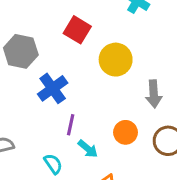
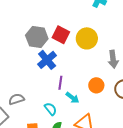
red square: (77, 30) -> (61, 35), moved
gray hexagon: (21, 51) -> (37, 37), moved

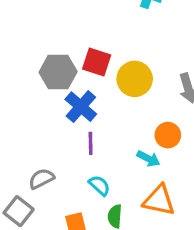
yellow circle: (87, 38) -> (135, 79), moved
purple line: (60, 83) -> (91, 143), moved
cyan arrow: (72, 98) -> (148, 159), moved

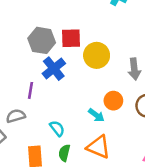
red square: (97, 62) -> (71, 38), turned -30
purple line: (91, 143) -> (30, 90), moved

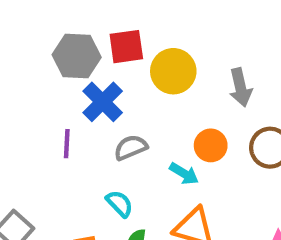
gray semicircle: (16, 116) -> (131, 148), moved

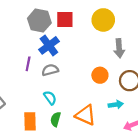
yellow circle: (173, 71) -> (103, 20), moved
gray semicircle: (131, 148) -> (50, 70), moved
cyan arrow: (184, 174) -> (116, 105), moved, turned -48

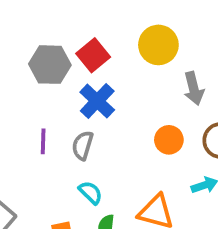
red square: (65, 19) -> (93, 55), turned -30
blue cross: (49, 45) -> (97, 101), moved
gray semicircle: (50, 70) -> (83, 145), turned -49

